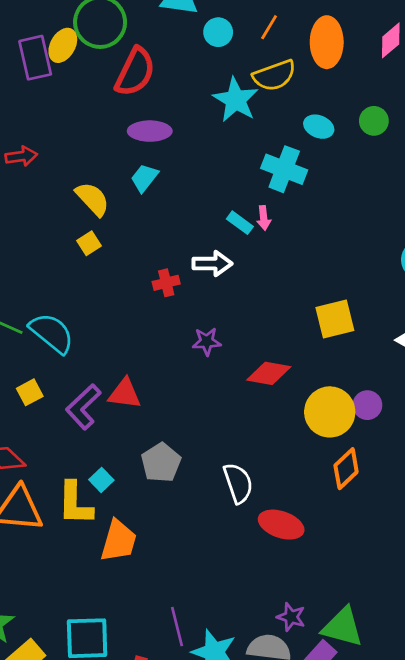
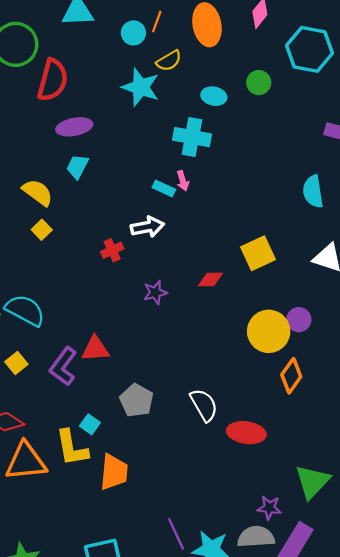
cyan circle: (218, 32) -> (133, 33), moved
yellow semicircle: (274, 75) -> (169, 61), size x0.7
red diamond: (269, 373) -> (210, 280), moved, size x0.7
green triangle: (343, 627) -> (312, 482), moved, turned -51

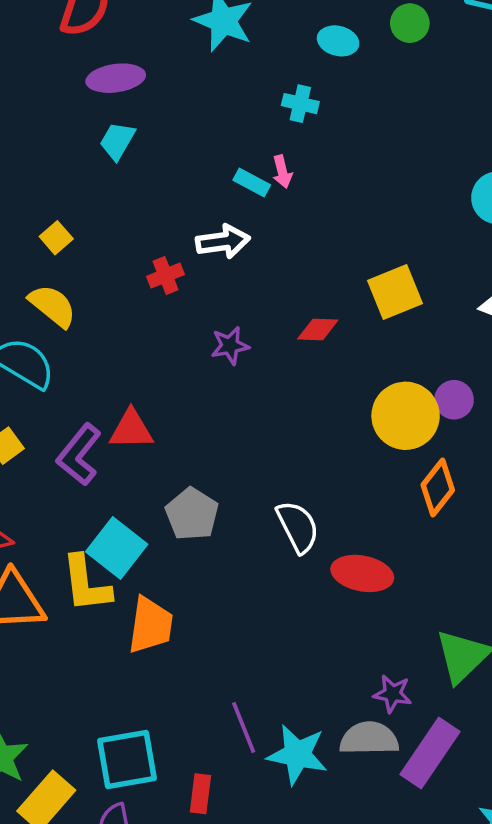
cyan cross: (192, 137) -> (300, 104), size x0.6
yellow semicircle: (38, 192) -> (52, 306), moved
cyan square: (90, 424) -> (117, 548), size x1.8

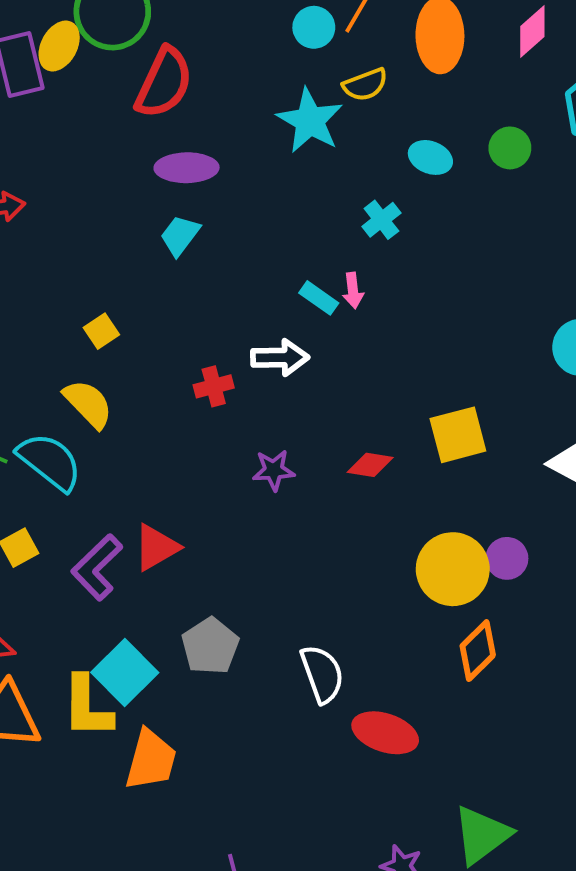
cyan cross: (300, 104) -> (381, 220), turned 32
red triangle: (131, 430) -> (156, 547), turned -36

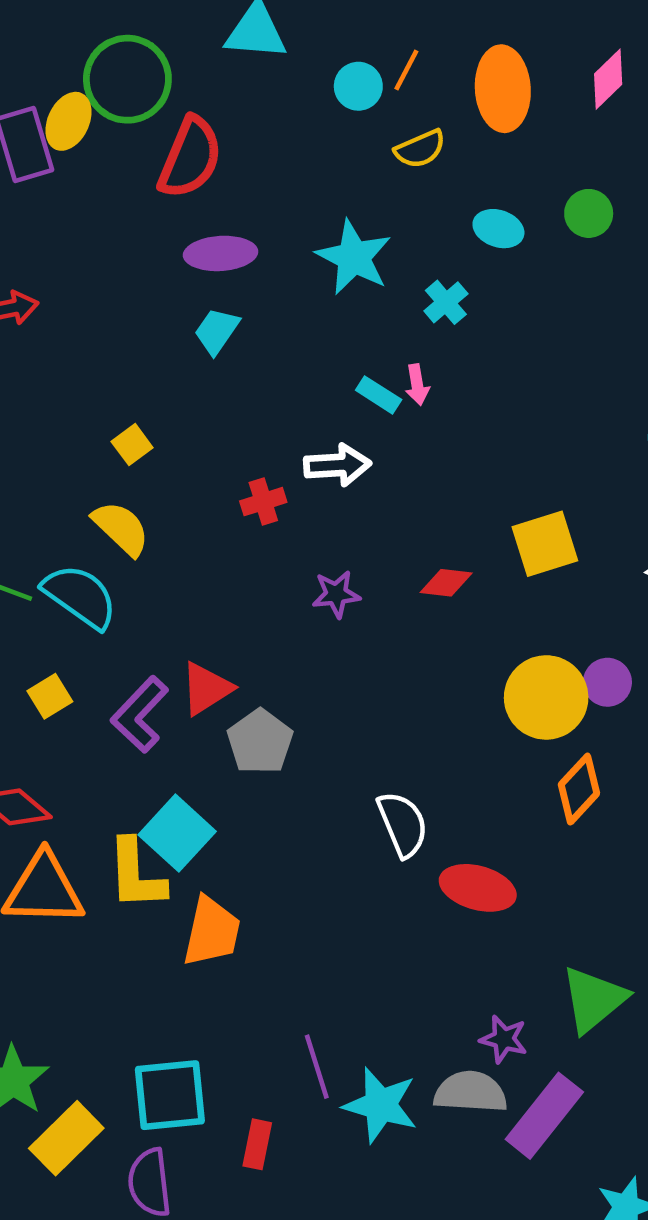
cyan star: (310, 121) -> (354, 257), moved
gray pentagon: (210, 646) -> (260, 742), moved

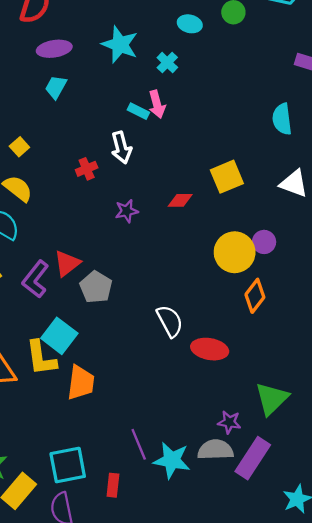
pink arrow: (417, 385) -> (157, 104), size x1.4
white arrow: (337, 465) -> (121, 148), turned 84

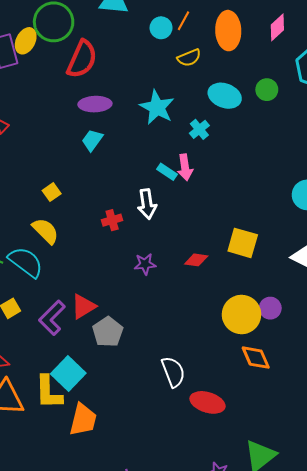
cyan ellipse: (190, 24) -> (225, 96), size x1.4
yellow square: (227, 177) -> (243, 243), turned 32
orange diamond: (255, 296) -> (256, 358), turned -68

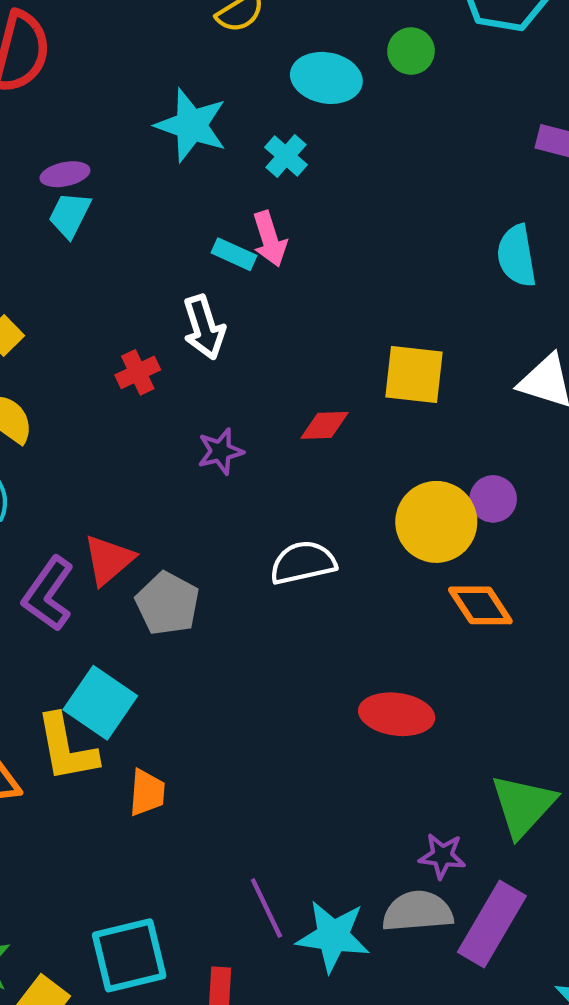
purple ellipse: (95, 104) -> (65, 174), moved, size x0.7
white semicircle: (173, 372) -> (303, 563), moved, turned -72
orange trapezoid: (83, 420) -> (147, 793), size x0.7

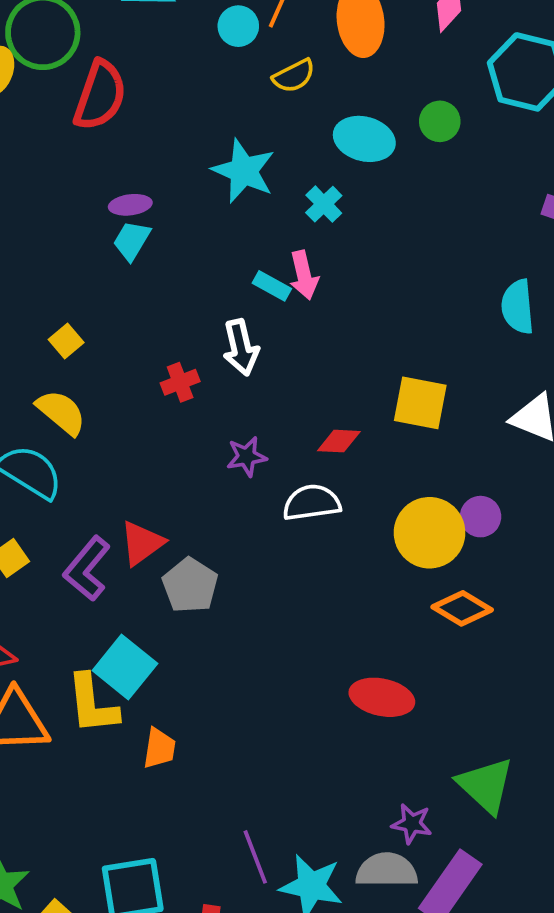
white semicircle: (303, 563) -> (312, 503), moved
orange diamond: (480, 605) -> (462, 608), turned -30
green triangle: (523, 806) -> (486, 785), turned -34

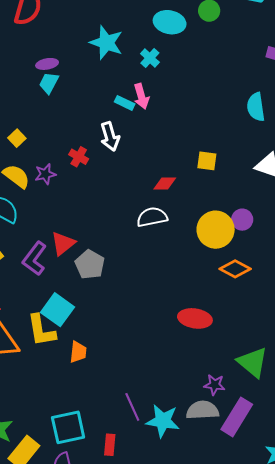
red cross: (180, 382) -> (79, 157), turned -36
yellow square: (420, 403) -> (207, 161), size x0.7
purple star: (247, 457) -> (45, 174), moved

